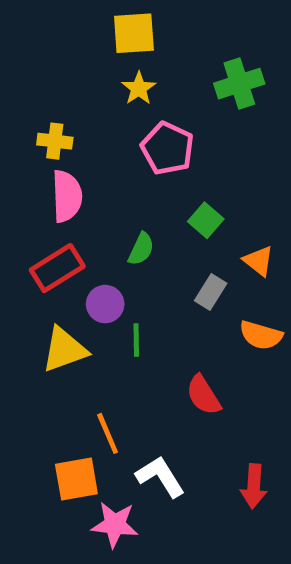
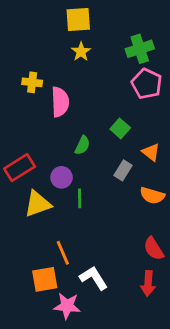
pink pentagon: (167, 148) -> (147, 84), moved
pink semicircle: (67, 196) -> (60, 102), moved
red rectangle: (57, 268) -> (20, 168), moved
red semicircle: (203, 395) -> (154, 249), moved

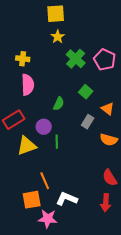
green cross: (140, 49) -> (76, 59), moved, turned -30
pink semicircle: (60, 102) -> (28, 85), moved
white L-shape: (94, 278) -> (67, 199), turned -35

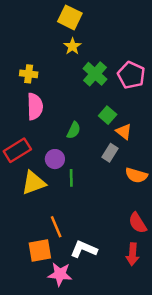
yellow square: (56, 14) -> (70, 17), turned 30
orange triangle: (108, 109) -> (124, 131), moved

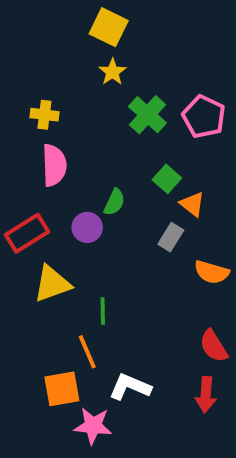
purple circle: (55, 159) -> (87, 227), moved
green line: (71, 178) -> (103, 311), moved

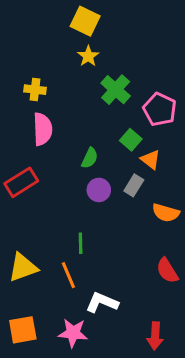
pink pentagon: (204, 117) -> (160, 109), moved
purple circle: (87, 227) -> (99, 190), moved
yellow triangle: (52, 284) -> (23, 267), moved
orange square: (62, 389) -> (23, 330), moved
red arrow: (206, 395) -> (155, 336), moved

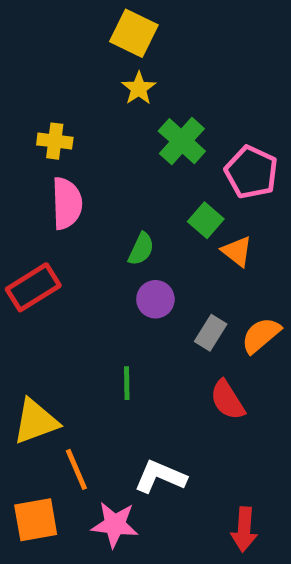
gray rectangle: (134, 185) -> (211, 333), moved
orange semicircle: (166, 213) -> (261, 335), turned 124
red semicircle: (167, 271) -> (227, 400), moved
orange line: (68, 275) -> (76, 469), moved

